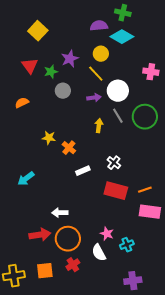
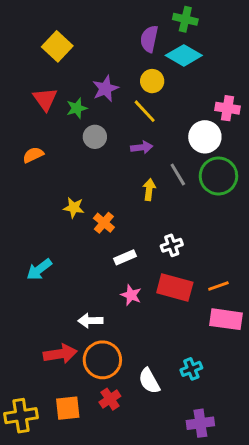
purple semicircle: (99, 26) -> (149, 39), turned -72
white circle: (118, 91) -> (205, 137), moved
white cross: (114, 163) -> (172, 245), turned 32
pink star: (107, 234) -> (131, 295), moved

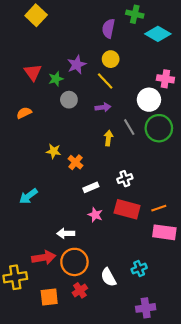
yellow square: (57, 46) -> (36, 15), moved
cyan diamond: (184, 55) -> (158, 34), moved
yellow cross: (21, 416) -> (15, 277), moved

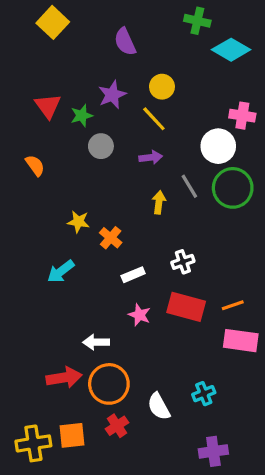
purple semicircle: (108, 28) -> (125, 42), moved, turned -36
orange semicircle: (24, 113) -> (35, 165), turned 80
cyan arrow: (28, 196) -> (61, 271), moved
yellow cross: (15, 277) -> (33, 443), moved

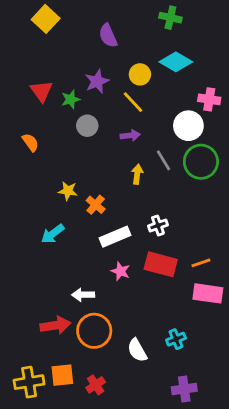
cyan diamond: (231, 50) -> (176, 62), moved
white rectangle: (133, 275) -> (115, 237), size x1.5
red cross: (117, 426) -> (96, 385), moved

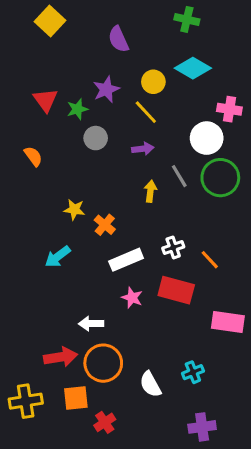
orange line: (201, 263) -> (210, 260), moved, turned 66
orange square: (62, 375) -> (76, 398), moved
yellow cross: (29, 382) -> (26, 401), moved

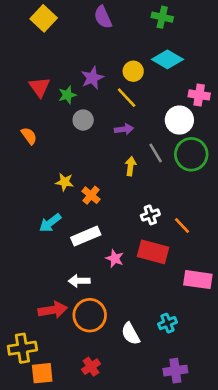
purple semicircle: (118, 39) -> (103, 17), moved
white rectangle: (126, 260) -> (86, 236), moved
orange square: (76, 398) -> (42, 373), moved

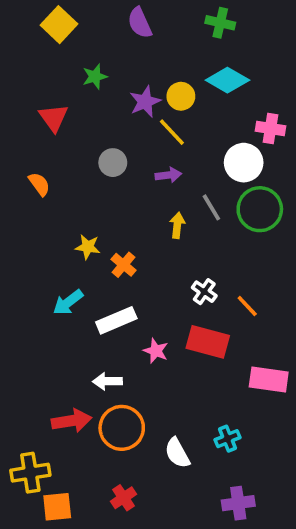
purple star: (92, 78) -> (145, 102), moved
green star: (67, 95) -> (95, 77), moved
white cross: (150, 215) -> (204, 292), turned -36

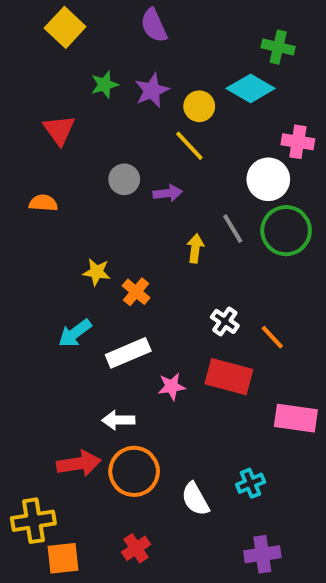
green cross: (220, 23) -> (278, 47), moved
purple star: (145, 102) -> (152, 90), moved
purple arrow: (168, 175) -> (168, 193), moved
orange semicircle: (39, 184) -> (43, 203), turned -50
pink star: (156, 351) -> (172, 387), turned -30

